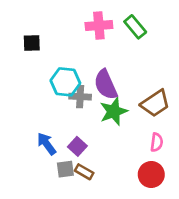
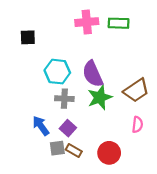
green rectangle: (135, 27) -> (119, 23), turned -48
gray cross: (80, 97) -> (64, 99), moved
red circle: (151, 175) -> (109, 153), moved

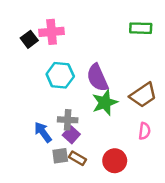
pink cross: (87, 22) -> (52, 32), moved
green rectangle: (119, 23) -> (141, 28), moved
black square: (28, 37) -> (29, 39), turned -35
gray cross: (64, 99) -> (68, 120), moved

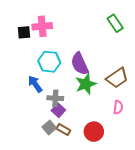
green rectangle: (141, 28) -> (115, 23), turned 54
black square: (29, 39) -> (24, 32), turned 32
blue arrow: (43, 132) -> (35, 84), moved
gray square: (60, 156) -> (49, 128), turned -32

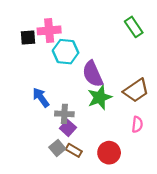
cyan hexagon: (49, 62) -> (66, 52), moved

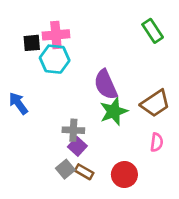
cyan hexagon: (66, 52) -> (55, 59), moved
blue arrow: (41, 97) -> (18, 103), moved

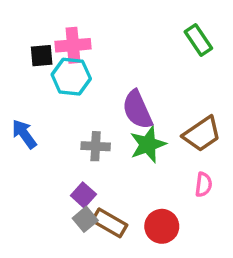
gray cross: (73, 130) -> (96, 146), moved
purple square: (77, 146) -> (83, 195), moved
brown rectangle: (84, 172) -> (110, 223), size x1.4

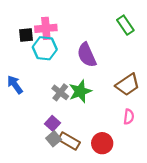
purple semicircle: (137, 110) -> (87, 55), moved
green star: (148, 144) -> (80, 91), moved
gray cross: (96, 146) -> (60, 92), turned 35

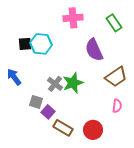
pink cross: (46, 28) -> (73, 18), moved
black square: (26, 35) -> (25, 44), moved
purple semicircle: (87, 55) -> (94, 50), moved
gray square: (54, 139) -> (36, 102), moved, turned -32

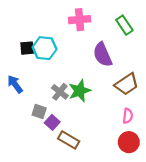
red circle: (93, 130) -> (129, 142), moved

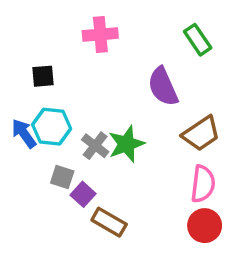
pink cross: (80, 20) -> (100, 34), moved
cyan hexagon: (45, 48) -> (52, 127), moved
pink semicircle: (128, 116) -> (203, 184), size x1.5

